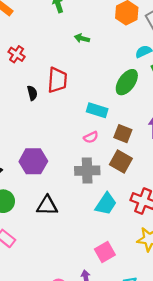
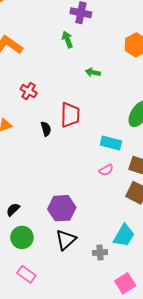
purple hexagon: (33, 161) -> (62, 208), moved
gray cross: (87, 171) -> (100, 253), moved, size x0.6
black triangle: (47, 206) -> (66, 240), turned -40

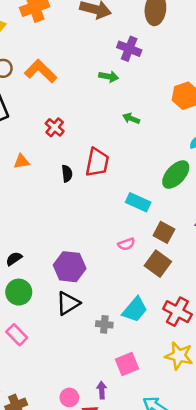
green arrow: (67, 40) -> (109, 76), turned 112
pink semicircle: (106, 170) -> (126, 244), moved

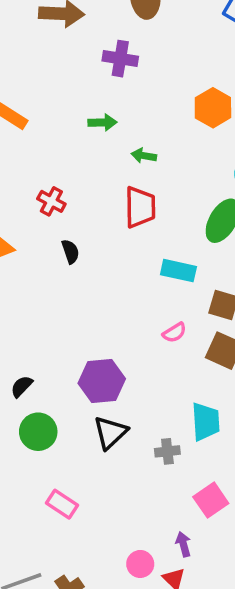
green arrow: (109, 76) -> (102, 122), moved
red cross: (55, 127) -> (51, 201), moved
red trapezoid: (97, 162) -> (140, 207), moved
cyan trapezoid: (135, 310) -> (206, 422), turned -32
pink rectangle: (17, 335) -> (62, 504), moved

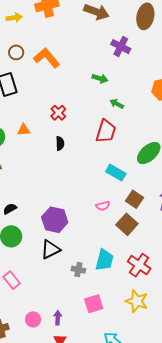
purple arrow: (183, 544) -> (58, 318), moved
pink circle: (140, 564) -> (33, 319), moved

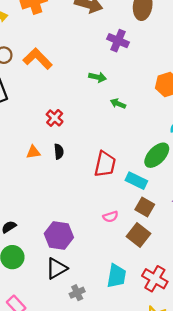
orange triangle: (24, 130) -> (33, 152), moved
red trapezoid: (106, 131) -> (105, 164), moved
cyan rectangle: (116, 173) -> (136, 181), moved
gray cross: (78, 270) -> (77, 293), moved, turned -32

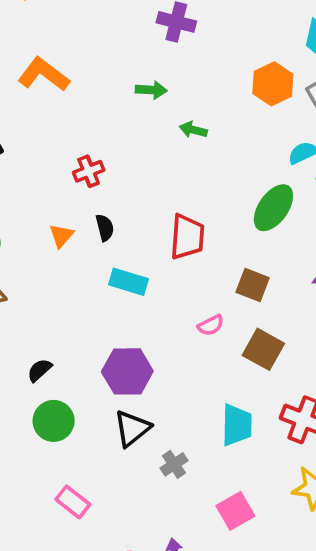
red cross: (55, 118) -> (89, 171), turned 35
orange triangle: (33, 152) -> (61, 236), turned -32
cyan rectangle: (136, 181) -> (129, 282), moved
brown square: (145, 207) -> (253, 285), moved

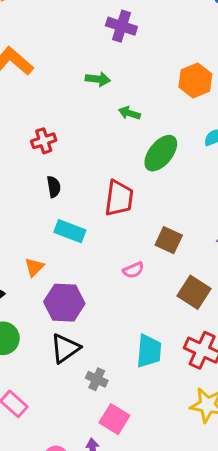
green ellipse: (273, 208) -> (161, 153), moved
orange triangle: (61, 236) -> (34, 267), moved
brown square: (263, 349) -> (194, 292), moved
gray cross: (174, 464) -> (97, 379), turned -35
pink square: (235, 511) -> (114, 419), moved, turned -32

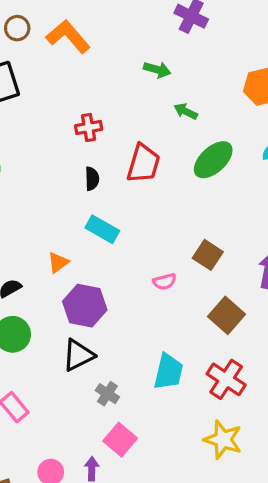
red trapezoid: (119, 198) -> (143, 163), moved

